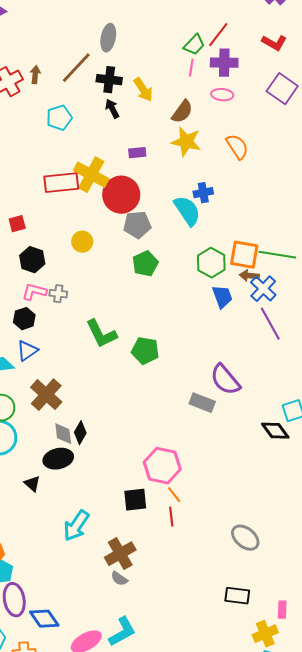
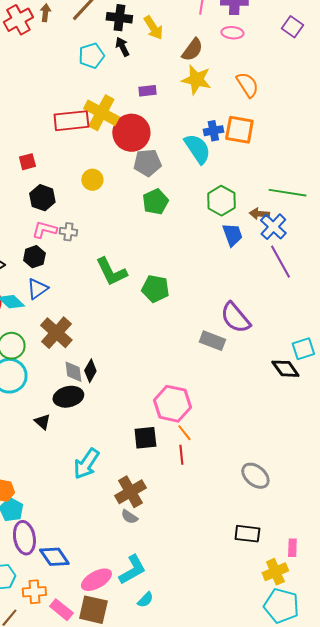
purple square: (282, 89) -> (292, 27), size x0.7
cyan pentagon: (59, 118) -> (91, 56), moved
orange square: (244, 255) -> (239, 130), moved

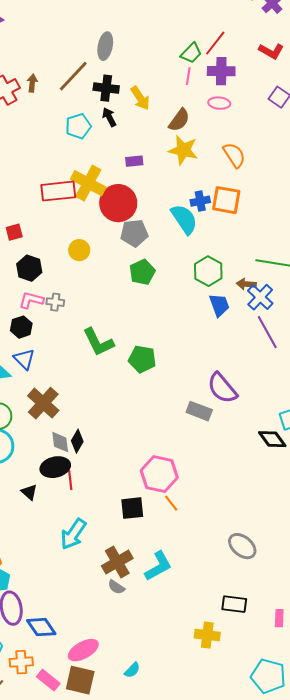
blue triangle: (37, 289) -> (24, 359), turned -40
red line: (181, 455) -> (70, 480), moved
cyan L-shape: (132, 570) -> (158, 566), moved
yellow cross: (275, 572) -> (207, 635), moved, turned 30

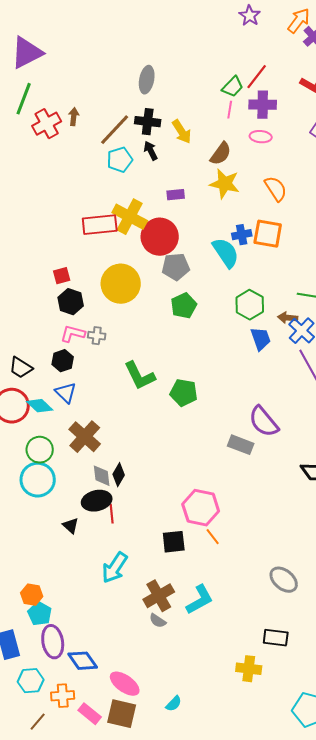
brown line: (73, 76) -> (115, 130), moved
red square: (14, 232) -> (62, 276), moved
yellow circle: (79, 250) -> (121, 284), size x1.8
pink ellipse: (83, 650) -> (125, 684), turned 64

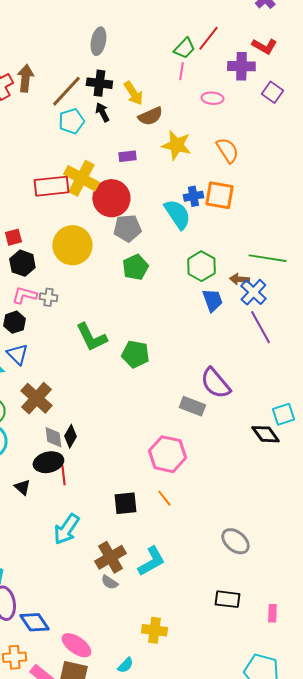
purple cross: (263, 105) -> (241, 66), moved
brown arrow: (74, 117) -> (25, 78), size x1.5
brown semicircle: (221, 154) -> (150, 116), moved, turned 30
pink hexagon: (201, 508) -> (167, 454), moved
yellow cross: (249, 669) -> (154, 630), moved

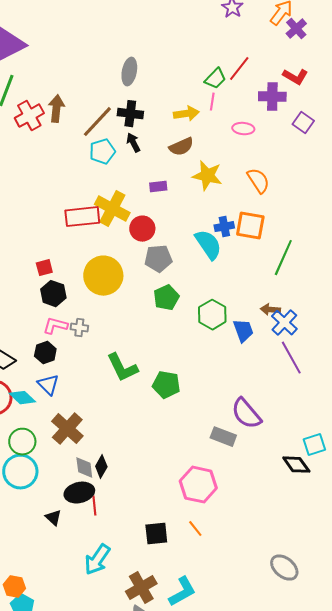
yellow arrow: (133, 93) -> (186, 114), moved, turned -65
red circle: (111, 198) -> (142, 229), size x0.7
green line: (267, 258) -> (283, 258), moved, turned -75
green hexagon: (201, 266) -> (212, 315), moved
gray ellipse: (235, 541) -> (284, 568), moved

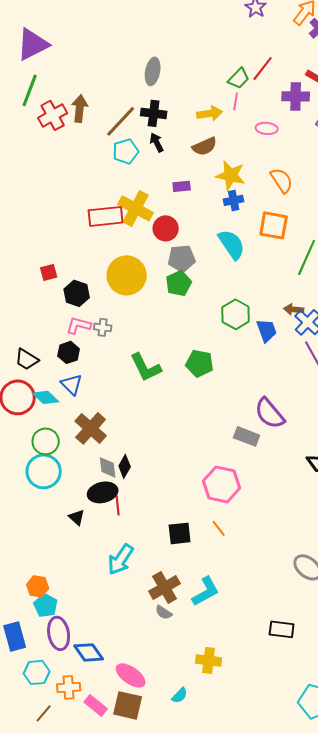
blue cross: (224, 227) -> (234, 200), moved
red square: (44, 268) -> (49, 272), moved
green pentagon: (166, 298) -> (179, 283), moved
green pentagon: (166, 385) -> (200, 363), moved

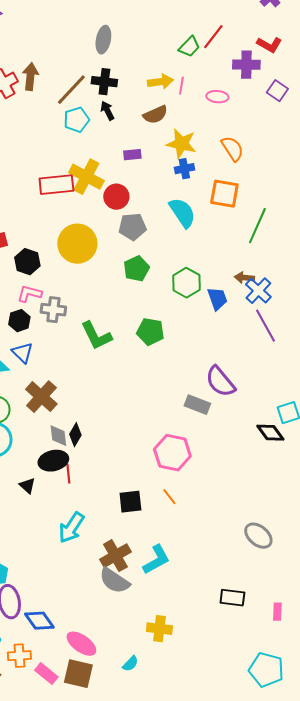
pink line: (236, 101) -> (181, 86), moved
green pentagon: (179, 283) -> (136, 269), moved
gray cross: (103, 327) -> (53, 310), moved, size x1.4
gray semicircle: (164, 612) -> (114, 581), size x1.8

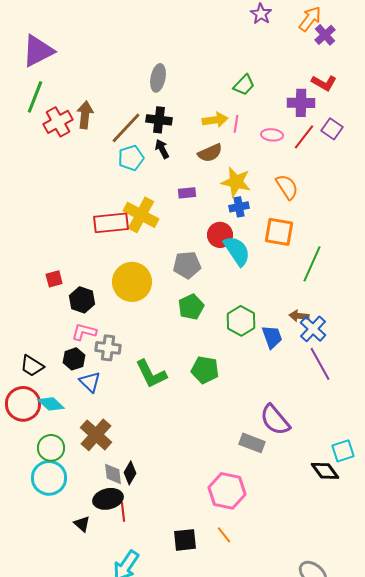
red line: (213, 37) -> (304, 137), moved
red circle: (116, 197) -> (220, 235), moved
blue triangle: (22, 353) -> (90, 382), moved

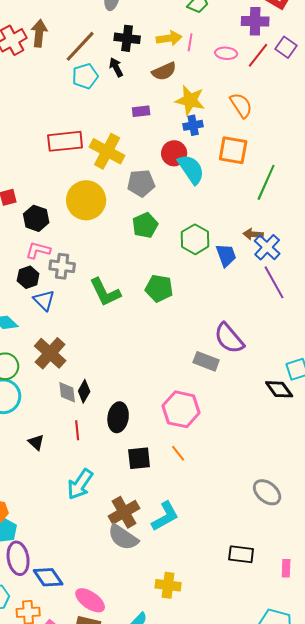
black cross: (159, 120) -> (127, 38), moved
yellow cross: (141, 215) -> (107, 151), moved
black ellipse: (108, 499) -> (118, 417), moved, turned -68

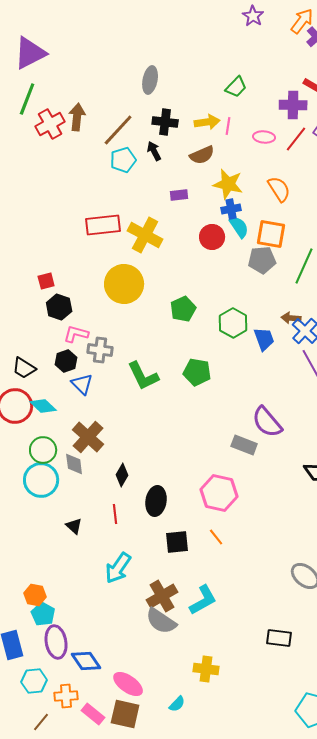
cyan semicircle: (191, 169) -> (239, 227), moved, size x0.7
gray pentagon: (141, 183) -> (262, 260), moved
black hexagon: (36, 218) -> (59, 307), moved
gray diamond: (67, 392) -> (74, 464), moved

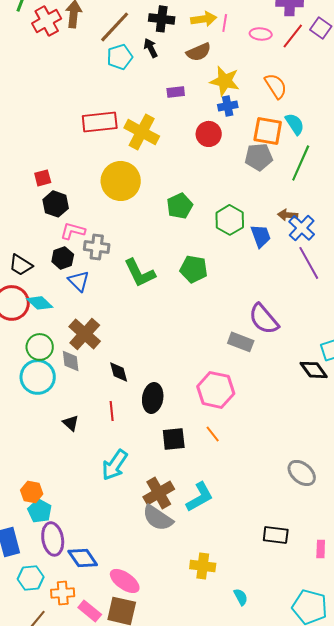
cyan semicircle: (239, 227) -> (295, 124), moved
black diamond: (122, 475) -> (119, 372), turned -45
cyan semicircle: (177, 704) -> (241, 597), moved, turned -72

